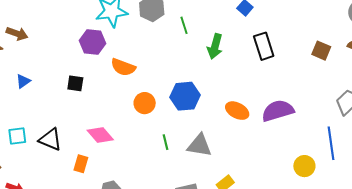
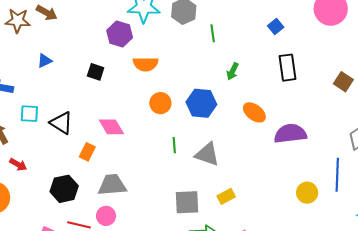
green arrow: (215, 46) -> (233, 71), moved, size x0.7
orange semicircle: (123, 67) -> (146, 64), turned -30
orange ellipse: (237, 111) -> (254, 112), moved

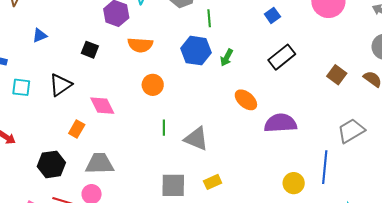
black rectangle: (288, 68) -> (282, 57), turned 56
blue hexagon: (201, 103) -> (196, 51), moved
black triangle: (61, 123) -> (61, 85), moved, turned 50

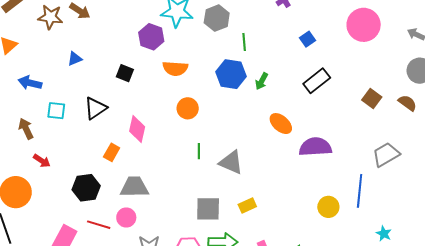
pink diamond: (102, 106) -> (137, 129), turned 40

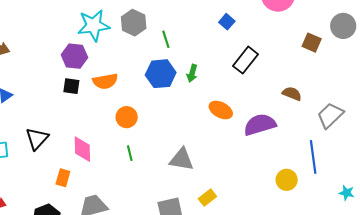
black square: (125, 73) -> (71, 86), moved
brown square: (372, 99) -> (312, 43), moved
brown semicircle: (407, 103) -> (292, 94), moved
green line: (199, 151) -> (130, 153), moved

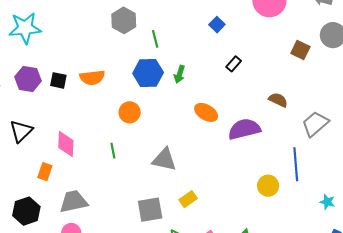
cyan star: (93, 25) -> (25, 28), moved
purple hexagon: (74, 56) -> (28, 79), moved
black rectangle: (246, 60) -> (234, 64), size x0.6
orange circle: (127, 117) -> (130, 112), moved

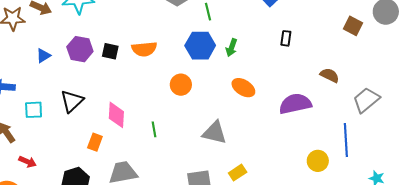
black rectangle: (234, 64) -> (286, 38), turned -35
orange ellipse: (206, 112) -> (243, 88), moved
green line: (113, 151) -> (154, 129), moved

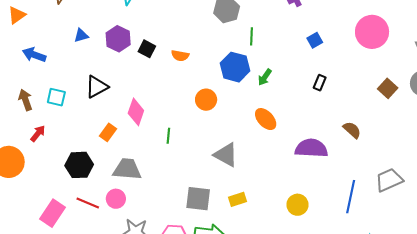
orange semicircle: (144, 49) -> (180, 56), size x0.7
gray trapezoid: (366, 100) -> (389, 180), moved
cyan square: (34, 110) -> (56, 97), moved
yellow circle: (318, 161) -> (297, 205), moved
red arrow: (28, 162) -> (38, 133), turned -90

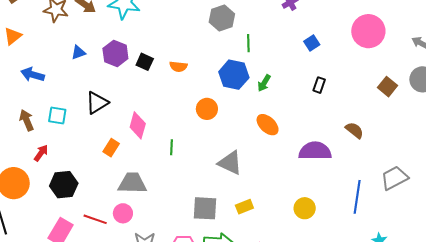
black hexagon: (79, 165) -> (64, 185), moved

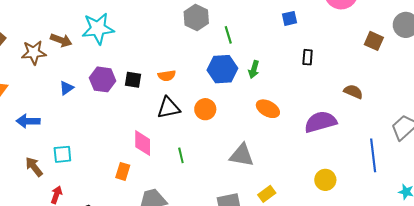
blue square: (312, 43) -> (289, 18), turned 35
black triangle: (97, 103) -> (169, 108), moved, turned 35

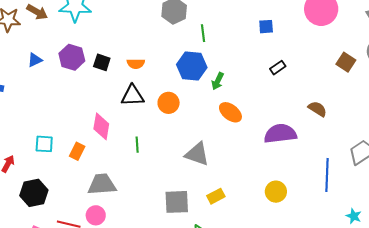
black rectangle: (308, 57) -> (278, 68), turned 42
green arrow: (254, 69) -> (218, 81), moved
cyan square: (62, 154) -> (44, 144), moved

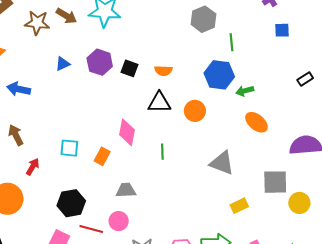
blue square: (266, 27) -> (282, 30), moved
green arrow: (218, 81) -> (245, 91), turned 48
gray trapezoid: (102, 184) -> (126, 190), size x0.7
black hexagon: (34, 193) -> (71, 203), moved
gray square: (177, 202) -> (275, 182), moved

